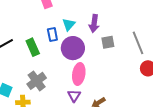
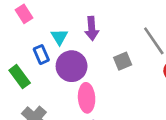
gray square: (108, 42) -> (123, 61), moved

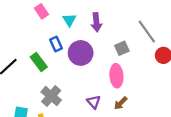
cyan triangle: (59, 37) -> (69, 20), moved
pink ellipse: (87, 98) -> (116, 76), moved

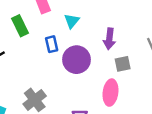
purple arrow: (96, 22) -> (109, 39), moved
green rectangle: (39, 62) -> (20, 26), moved

